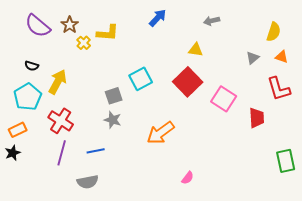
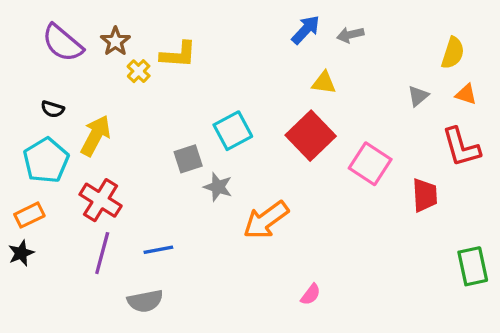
blue arrow: (158, 18) -> (306, 30), moved
gray star: (113, 120) -> (218, 187), moved

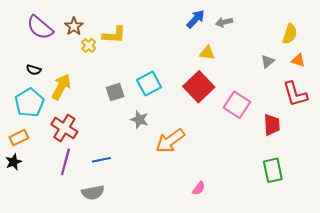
gray square: (188, 159) -> (115, 92), moved
green rectangle: (473, 266) -> (273, 170), moved

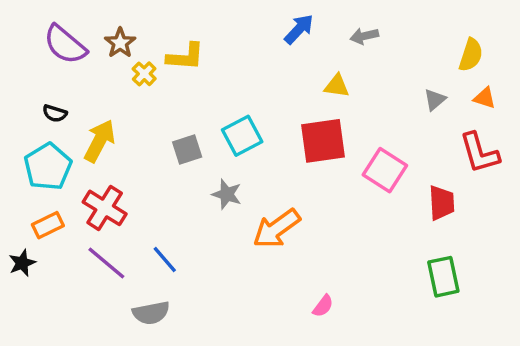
blue arrow: (196, 19) -> (299, 29), moved
red square: (199, 87) -> (323, 141), turned 36
orange rectangle: (19, 138) -> (48, 225), moved
blue line: (101, 160) -> (165, 260), turned 60
purple line: (65, 162) -> (106, 263), turned -65

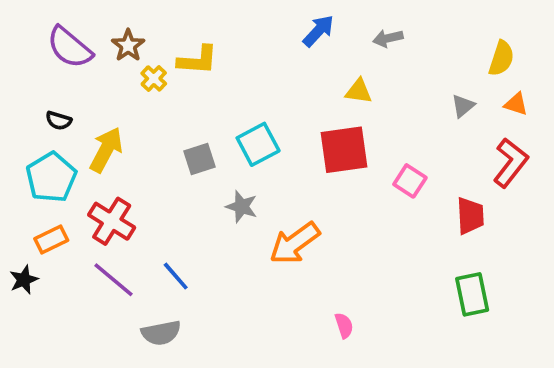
red L-shape: (479, 153) -> (511, 163), turned -126
pink square: (385, 170) -> (410, 181), size x0.7
pink semicircle: (323, 306) -> (344, 326), turned -55

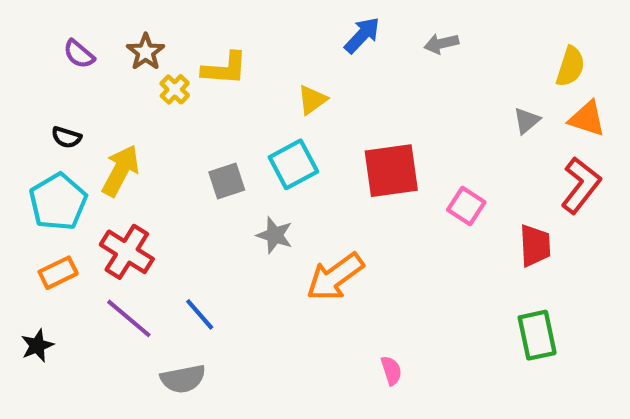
purple semicircle: (70, 47) -> (79, 54), size x0.6
yellow triangle: (359, 91) -> (312, 100), moved, turned -44
orange triangle: (516, 104) -> (587, 119), size x1.4
black star: (24, 280) -> (37, 346), moved

